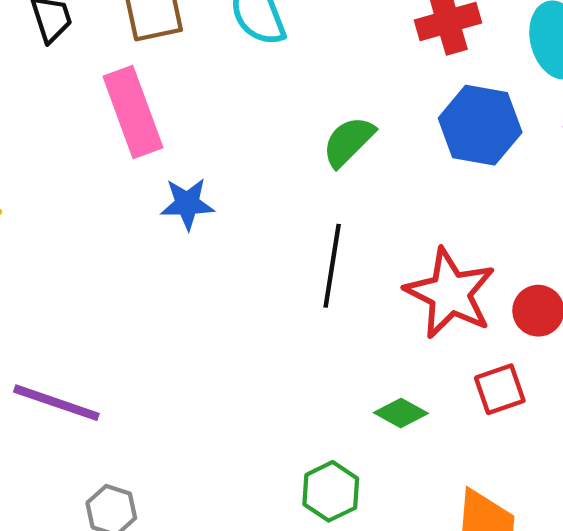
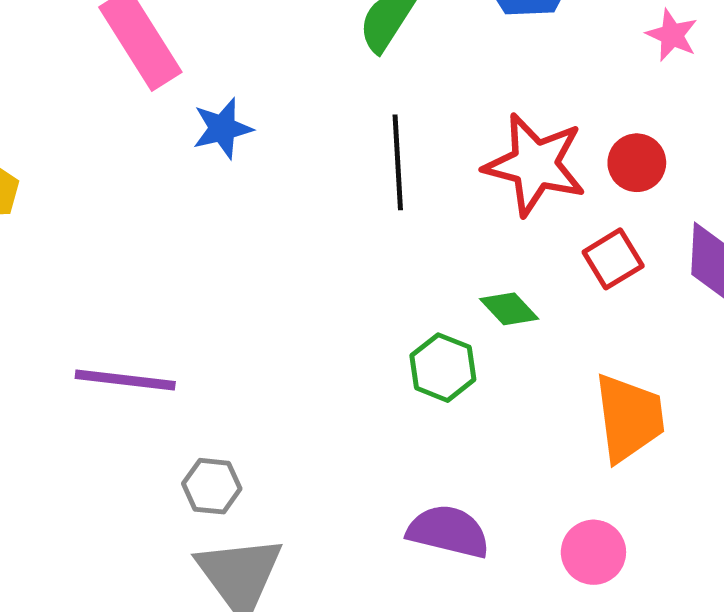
green diamond: (401, 413) -> (509, 309), turned 30
green hexagon: (331, 491) -> (443, 368), moved

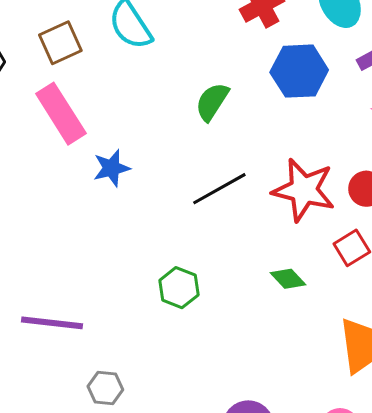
black line: (398, 162) -> (219, 189), turned 64
green hexagon: (443, 368) -> (179, 288), moved

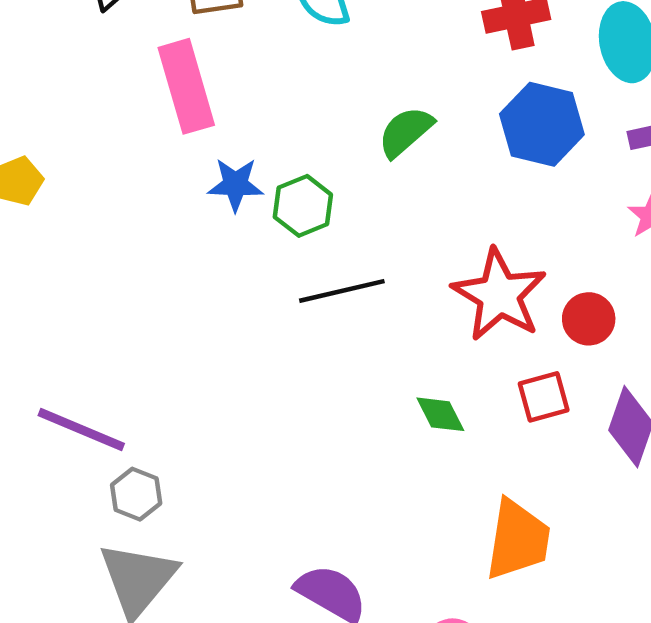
black line: (219, 189) -> (342, 291), moved
green hexagon: (179, 288) -> (303, 206), moved
purple line: (52, 323) -> (81, 430), moved

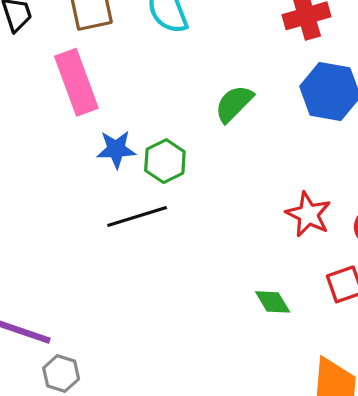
black line: (342, 291) -> (137, 216), moved
red star: (499, 295) -> (308, 214), size x0.7

